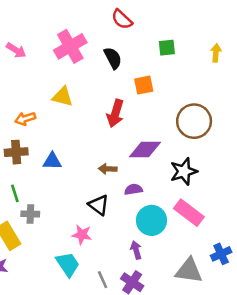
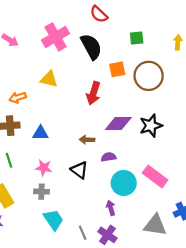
black semicircle: (113, 58) -> (91, 47), size x1.4
brown circle: (194, 121) -> (149, 76), moved
black star: (184, 171) -> (151, 126), moved
gray cross: (30, 214) -> (41, 192), moved
pink star: (82, 235) -> (44, 168), moved

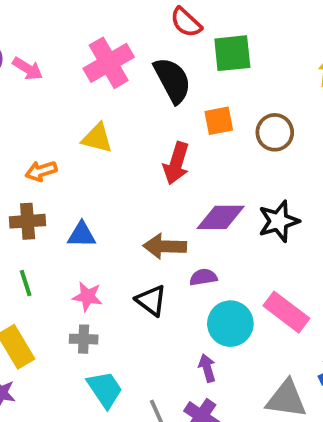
green square: (137, 38) -> (232, 53), moved, size x1.5
brown circle: (149, 76) -> (275, 132), size x0.7
brown arrow: (87, 140) -> (165, 246), size x1.5

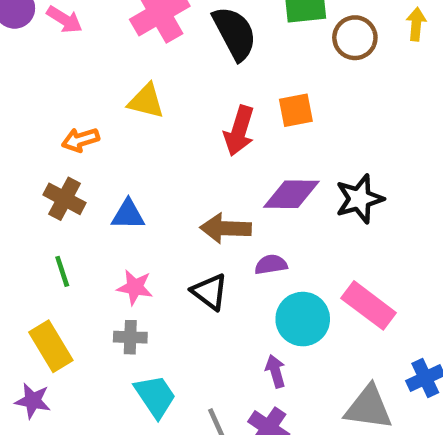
orange square: (219, 121) -> (296, 110), moved
brown circle: (275, 132) -> (355, 38), moved
brown cross: (28, 221) -> (64, 199), turned 32

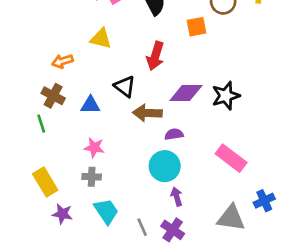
orange square: (296, 110) -> (197, 27), moved
green line: (62, 271) -> (41, 124), moved
black triangle: (210, 292) -> (125, 86), moved
cyan circle: (303, 319) -> (165, 166), moved
purple star: (33, 401) -> (62, 214), moved

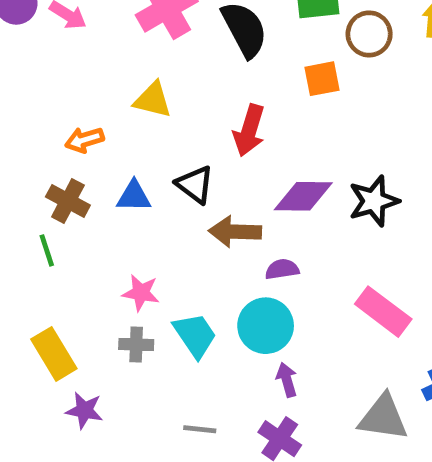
blue triangle: (90, 105) -> (134, 196), moved
cyan trapezoid: (106, 211) -> (195, 335), moved
gray line: (142, 227) -> (200, 429), moved, turned -60

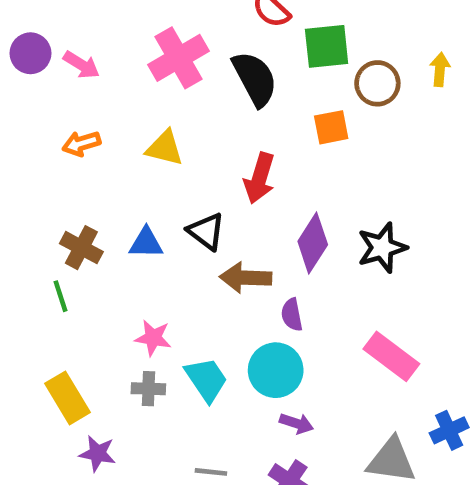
orange arrow: (84, 140) -> (81, 143), moved
purple diamond: (303, 196) -> (313, 243), turned -58
purple semicircle: (282, 269) -> (292, 315), turned -92
purple arrow: (287, 380) -> (296, 423), turned 124

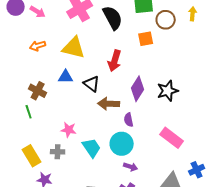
yellow triangle: (165, 148) -> (74, 48), size x1.4
blue triangle: (146, 243) -> (66, 77), moved
gray cross: (148, 389) -> (58, 152), moved

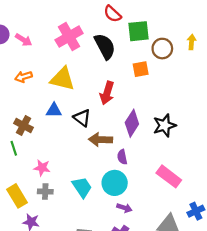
pink star: (69, 130) -> (42, 168), moved

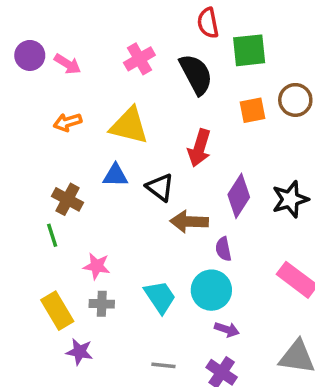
red semicircle: (112, 14) -> (208, 23), turned 36
pink cross: (69, 37) -> (139, 59), size x0.7
brown circle: (162, 49) -> (295, 100), moved

